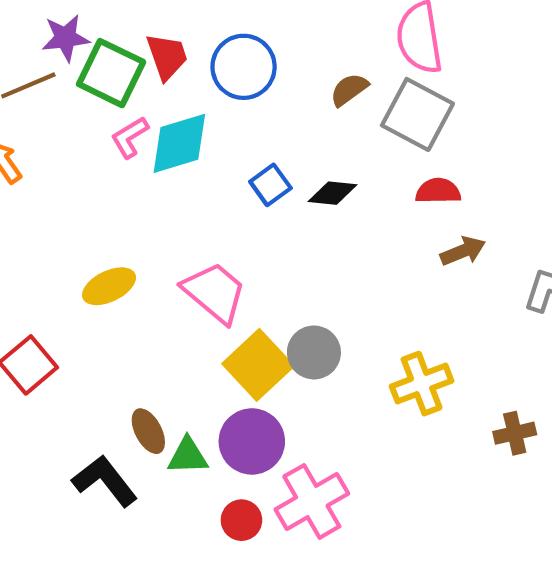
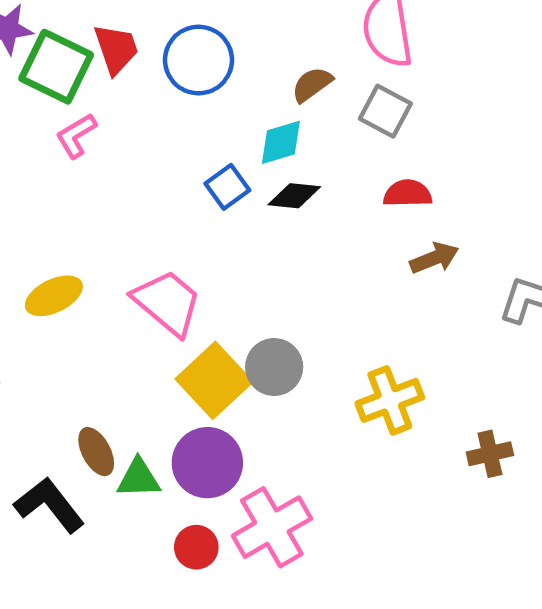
gray square: (417, 114) -> (385, 111), size x0.7
cyan diamond: (179, 143) -> (281, 142), moved, size x0.7

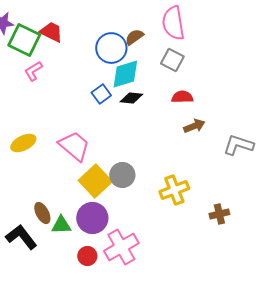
red trapezoid: (116, 49) -> (51, 32), turned -45
blue circle: (199, 60) -> (111, 48), moved
brown semicircle: (312, 84) -> (134, 37), moved
cyan diamond: (281, 142) -> (125, 74), size x1.4

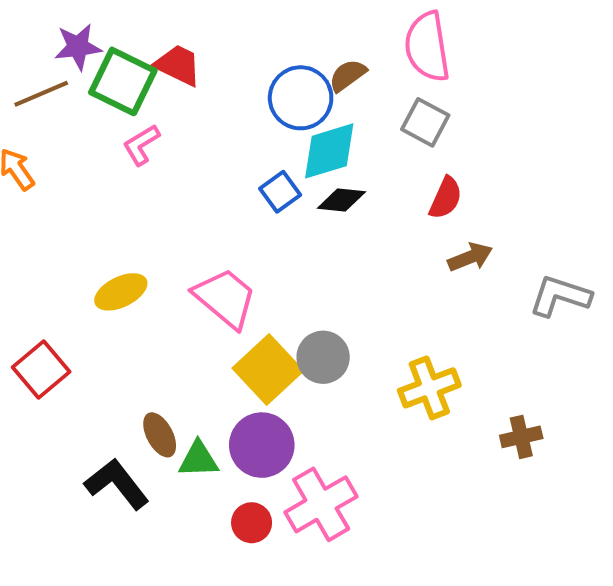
red semicircle: (182, 97) -> (446, 198), turned 115

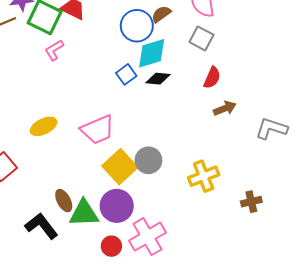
pink trapezoid: (225, 298) -> (98, 130), turned 117
green triangle: (198, 459) -> (84, 213), size x1.4

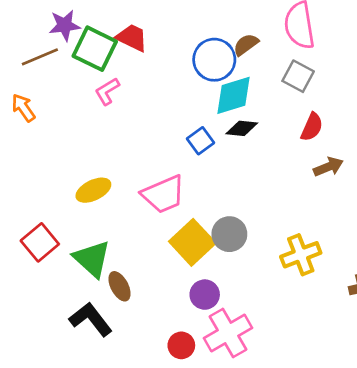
blue square: (126, 74) -> (201, 141), moved
purple circle: (117, 206) -> (205, 295), moved, size x0.7
green triangle: (84, 213) -> (92, 259), moved, turned 44

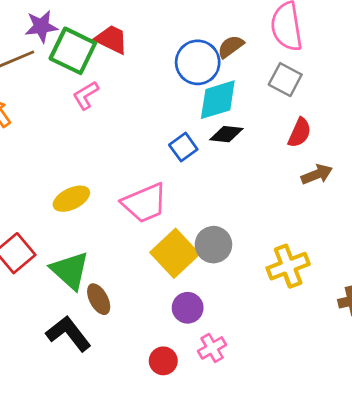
pink cross: (228, 333) -> (212, 348), size x0.6

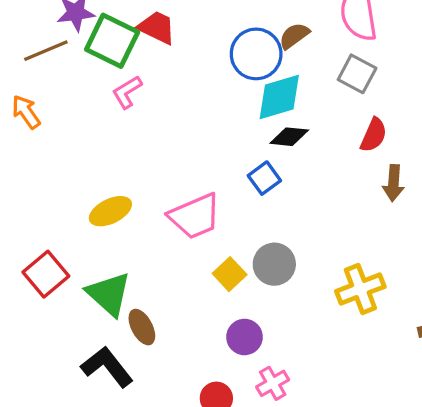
blue square: (183, 147) -> (264, 178), moved
brown arrow: (317, 174) -> (393, 183), turned 116
yellow square: (175, 253) -> (230, 274), size x0.6

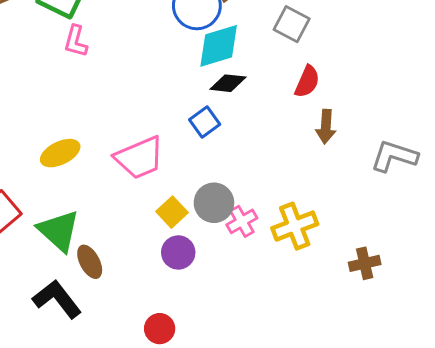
pink L-shape: (127, 92) -> (76, 41), turned -44
purple circle: (245, 337) -> (178, 252), moved
pink cross: (273, 383) -> (242, 221), moved

